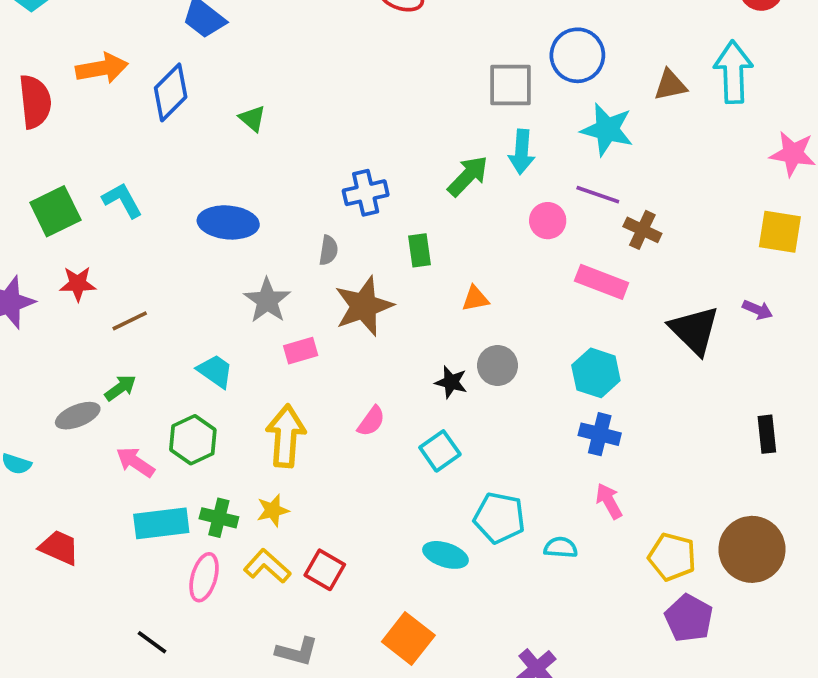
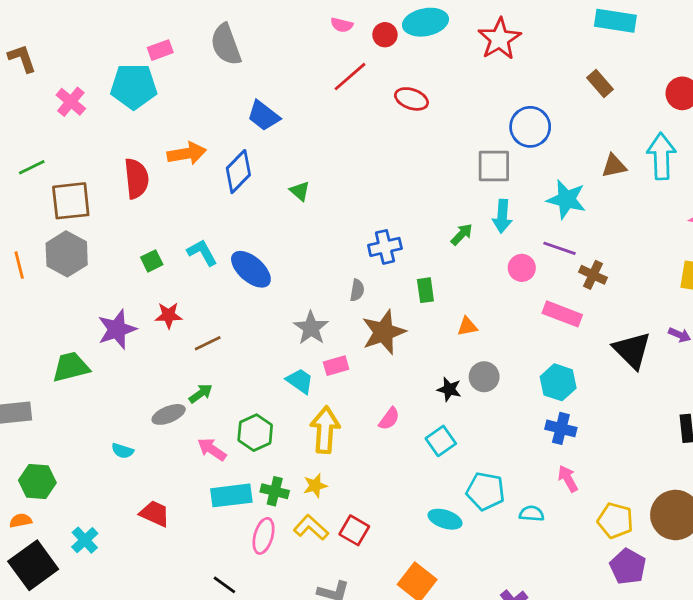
blue circle: (577, 55) -> (530, 127), moved
green arrow: (468, 176) -> (462, 234), size x0.7
green square: (55, 211) -> (152, 261), size x0.6
blue ellipse: (228, 222) -> (251, 269), moved, turned 36
cyan trapezoid: (215, 371) -> (300, 381), moved

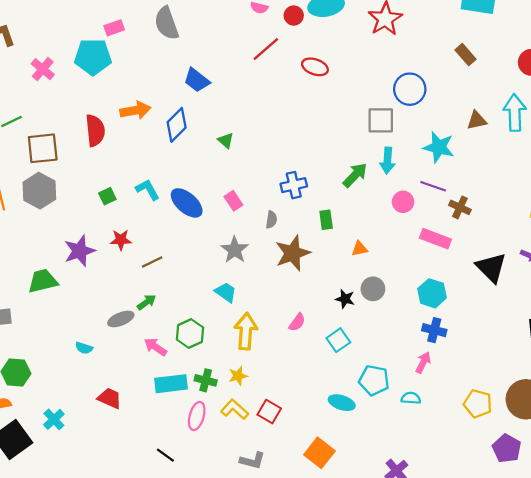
green arrow: (462, 234) -> (355, 175), size x1.4
pink rectangle: (336, 366) -> (233, 201), moved, turned 72
pink arrow: (568, 479) -> (423, 362), moved, turned 55
purple pentagon: (628, 567) -> (507, 448), moved

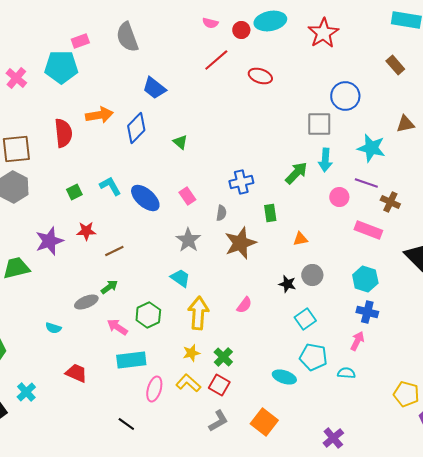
cyan square: (338, 340) -> (305, 319), moved
green cross: (206, 380) -> (223, 357), moved, turned 30
yellow pentagon: (478, 404) -> (406, 394), moved
gray L-shape: (252, 461) -> (218, 421), moved, turned -45

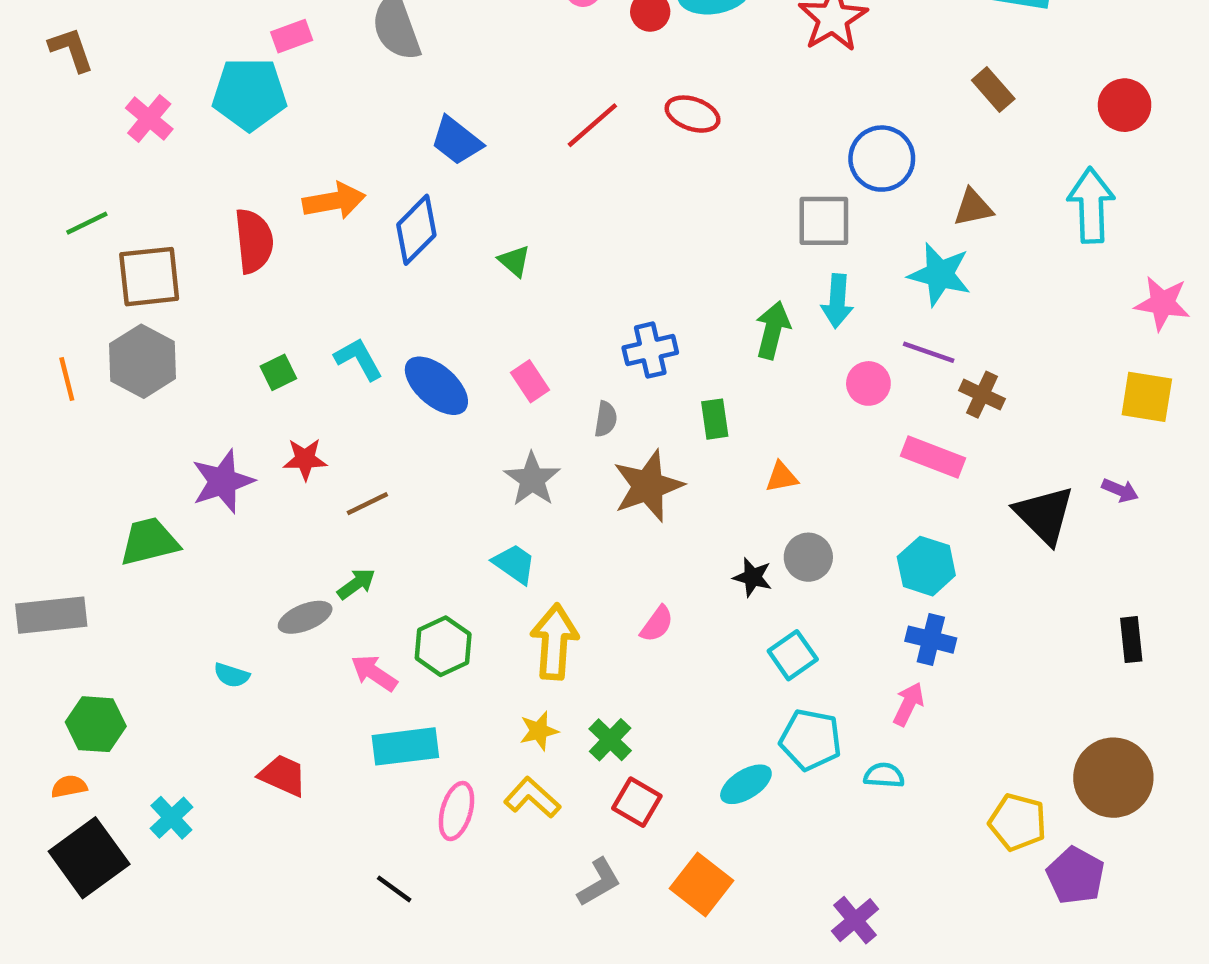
red line: (216, 60) -> (592, 125), moved
brown triangle: (405, 124) -> (973, 208), moved
green arrow: (296, 173) -> (773, 330), turned -30
cyan ellipse: (284, 377) -> (746, 784), turned -50
red square: (219, 385) -> (637, 802), moved

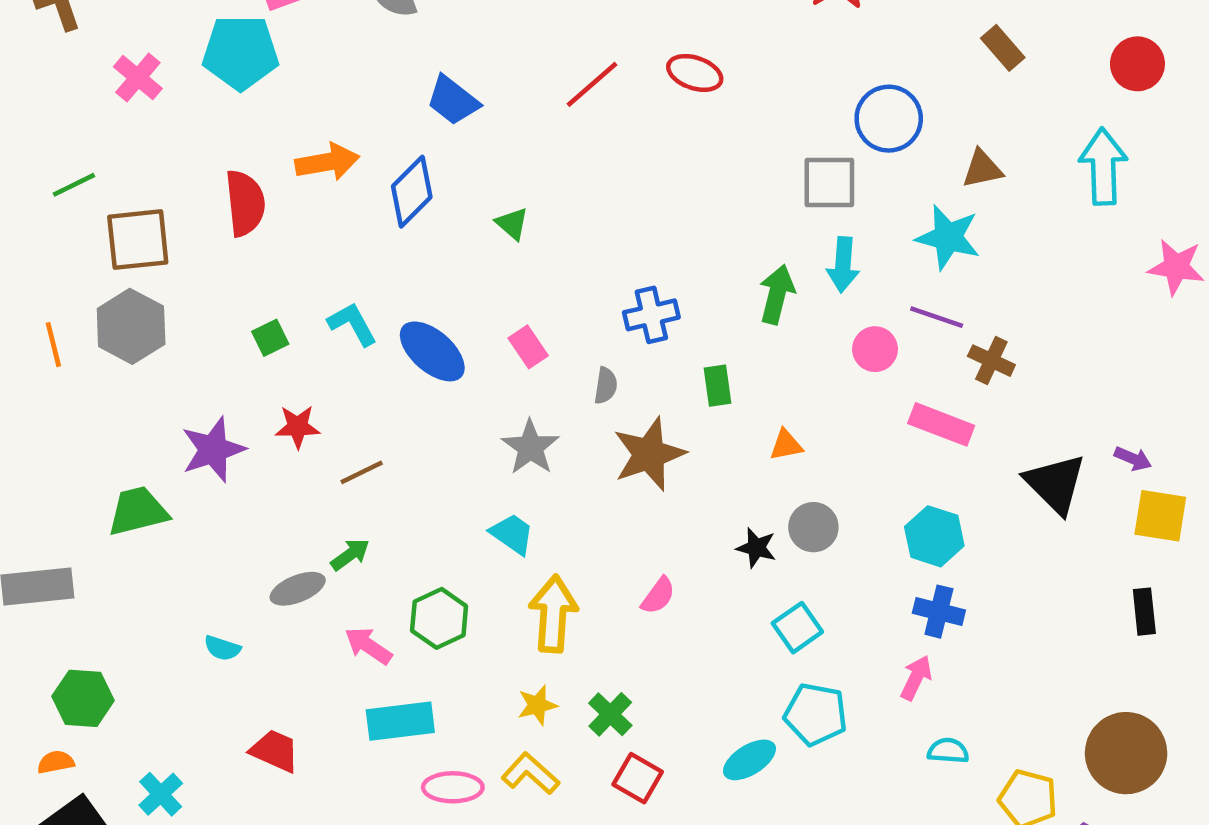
yellow square: (1147, 397) -> (1160, 516), moved
cyan semicircle: (884, 775) -> (948, 751), moved
pink ellipse: (456, 811) -> (453, 787), turned 74

